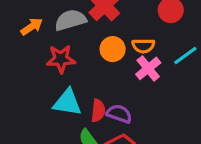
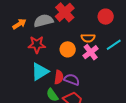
orange circle: (113, 49) -> (68, 49), moved
cyan triangle: (67, 103) -> (40, 72), turned -42

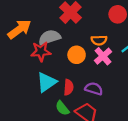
gray semicircle: (43, 21) -> (50, 37), moved
orange arrow: (19, 24) -> (19, 29), size x1.5
purple semicircle: (72, 80) -> (94, 89), moved

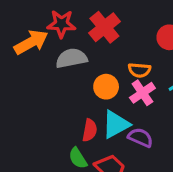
red star: (41, 51) -> (61, 24), moved
cyan triangle: (46, 82) -> (116, 124), moved
purple semicircle: (94, 89) -> (140, 138), moved

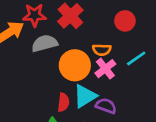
orange circle: (106, 87) -> (75, 65), size x1.5

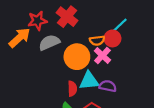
red circle: (125, 21) -> (112, 38), moved
cyan line: (136, 58) -> (120, 25), moved
cyan triangle: (85, 96) -> (89, 81), turned 35

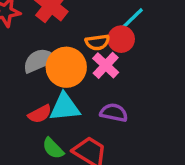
gray semicircle: (49, 43) -> (39, 61), moved
cyan triangle: (89, 81) -> (65, 107), moved
red semicircle: (72, 89) -> (40, 114), moved, turned 64

